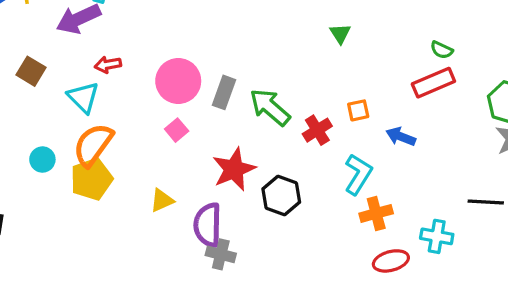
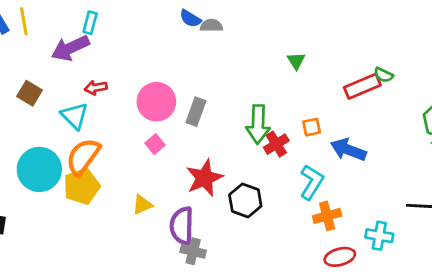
red rectangle: (433, 83) -> (362, 86), moved
green arrow: (270, 107) -> (258, 124), moved, turned -129
blue arrow: (401, 137) -> (348, 150), size x1.4
cyan circle: (42, 160) -> (39, 169), size x2.0

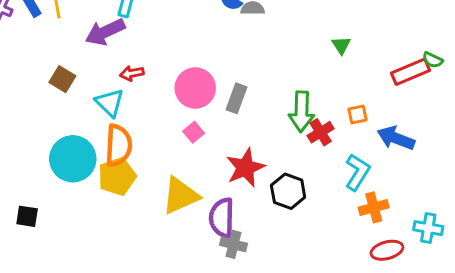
orange semicircle: (83, 157) -> (118, 145), turned 147
yellow triangle: (142, 205) -> (180, 196), size x1.8

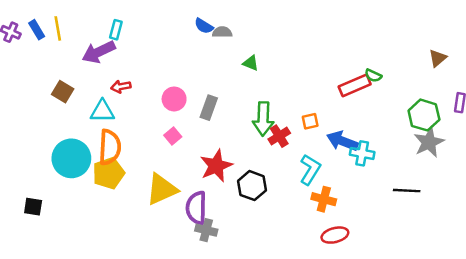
green triangle: (341, 45) -> (251, 63), moved, turned -35
pink circle: (195, 88) -> (174, 99), size x0.7
cyan triangle: (110, 103) -> (102, 111), turned -45
orange cross: (374, 207) -> (324, 199), turned 30
cyan cross: (428, 228) -> (362, 153), moved

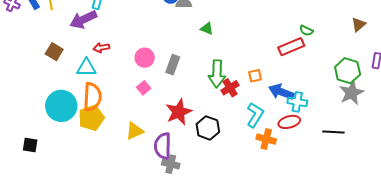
green semicircle: (373, 75) -> (306, 31), moved
yellow triangle: (162, 189) -> (135, 131), size x0.7
red ellipse: (335, 235) -> (289, 122), moved

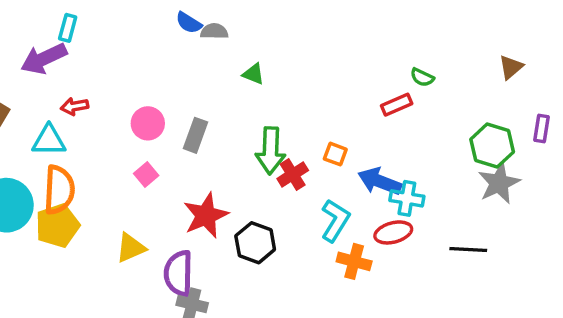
red rectangle: (291, 47) -> (397, 105), size x0.7
orange square: (255, 76) -> (335, 154), turned 32

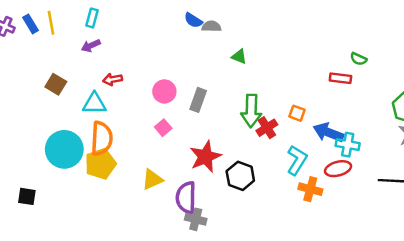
cyan rectangle: (68, 28) -> (92, 18), moved
purple arrow: (44, 59) -> (91, 46), size x0.6
red rectangle: (397, 105) -> (340, 78), turned 30

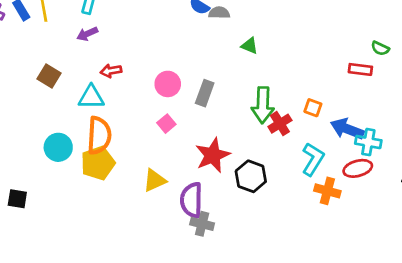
cyan circle: (64, 149) -> (58, 147), size x0.7

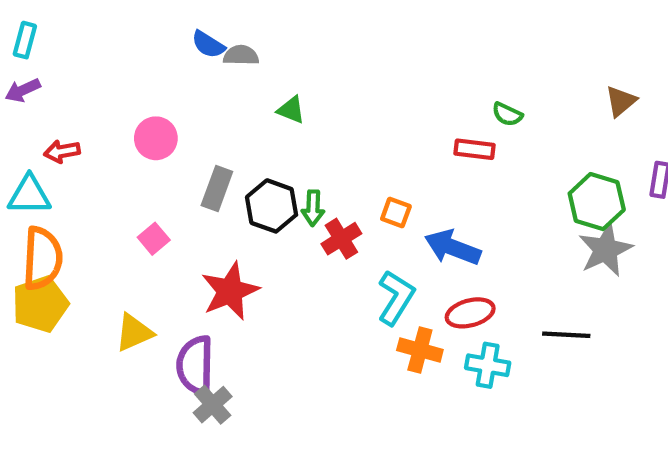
pink circle: (168, 84) -> (156, 138), moved
green arrow: (263, 105) -> (313, 208), size x0.6
cyan cross: (368, 142) -> (488, 365), moved
black hexagon: (251, 176) -> (272, 206), moved
gray cross: (202, 224) -> (213, 405), turned 35

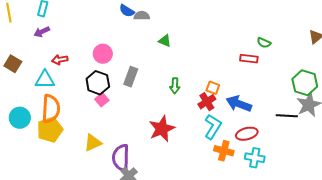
black hexagon: (272, 206) -> (98, 83), moved
red cross: (341, 239) -> (207, 102), moved
red star: (230, 291) -> (162, 129), moved
black line: (566, 335) -> (287, 116), moved

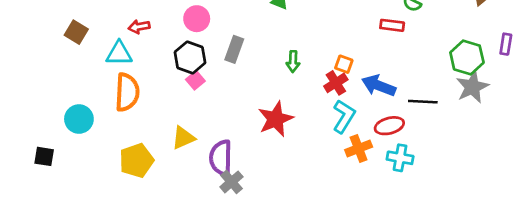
black line: (287, 116) -> (423, 102), moved
cyan circle: (20, 118) -> (79, 119), moved
yellow pentagon: (50, 130) -> (136, 160), moved
orange cross: (224, 151) -> (359, 148), turned -36

